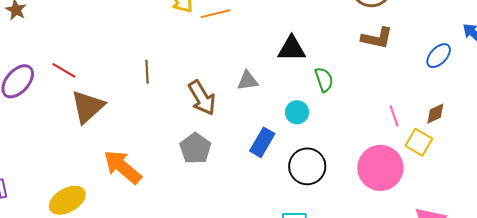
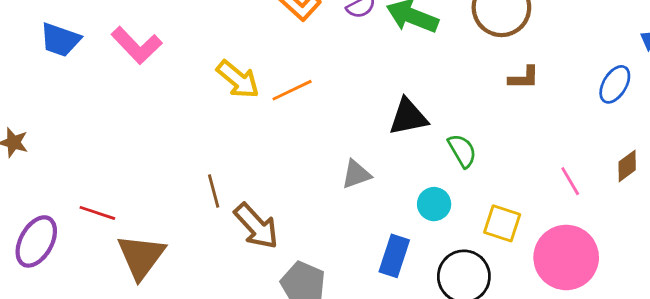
brown L-shape: (377, 38) -> (524, 78), size x0.7
brown arrow: (202, 98) -> (256, 226), moved
yellow square: (419, 142) -> (502, 223), moved

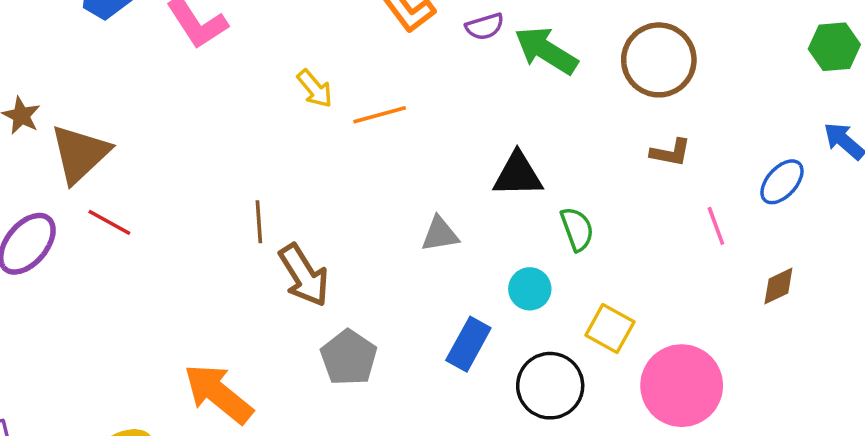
yellow arrow: (238, 79) -> (315, 89), size x0.7
pink line: (570, 181) -> (716, 226), moved
brown triangle: (141, 257) -> (80, 154), moved

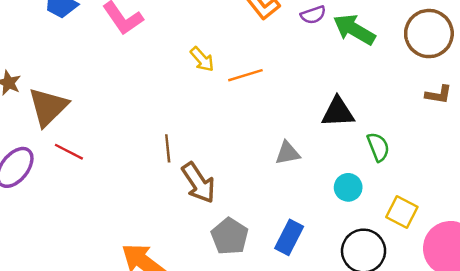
blue rectangle: (468, 344) -> (289, 237), moved

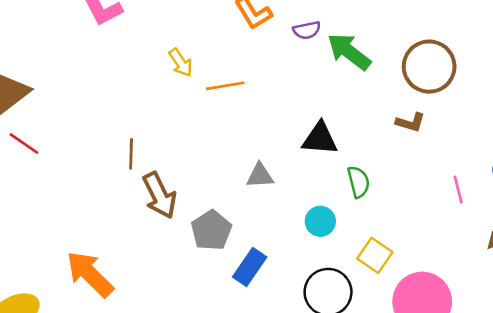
brown L-shape: (438, 95) -> (410, 122), moved
gray pentagon: (230, 236) -> (211, 230), moved

